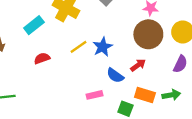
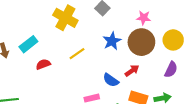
cyan rectangle: (34, 25) -> (28, 44), moved
blue star: (103, 47) -> (112, 41), moved

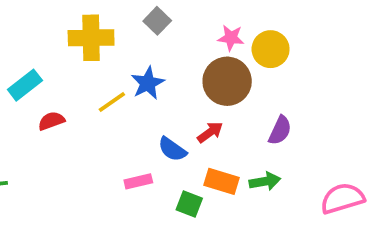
yellow cross: (65, 18) -> (91, 38), turned -30
yellow circle: (173, 40) -> (271, 49), moved
blue star: (112, 41) -> (148, 83), moved

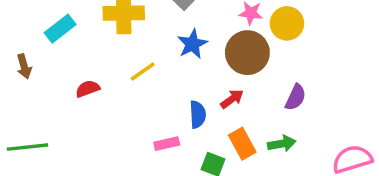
blue star: (148, 83) -> (192, 44), moved
cyan rectangle: (25, 85) -> (60, 29), moved
blue semicircle: (172, 149) -> (198, 114), turned -128
orange rectangle: (221, 181) -> (242, 144), turned 44

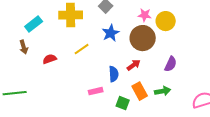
brown arrow: (24, 66) -> (24, 47), moved

